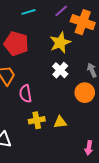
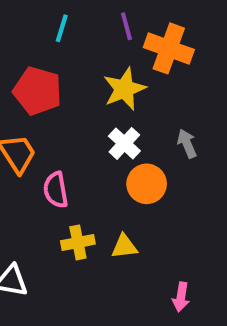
purple line: (61, 11) -> (126, 26), turned -64
cyan line: (29, 12) -> (62, 28), turned -56
orange circle: (85, 93) -> (147, 184), moved

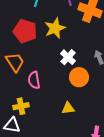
yellow star: (124, 89) -> (55, 28), moved
yellow cross: (78, 242) -> (21, 106), moved

